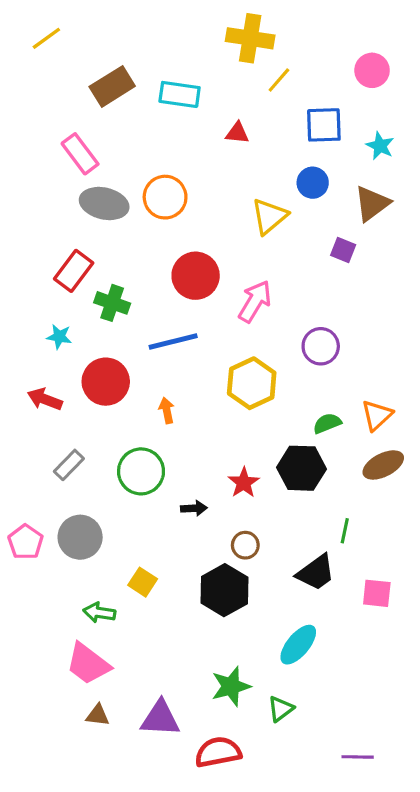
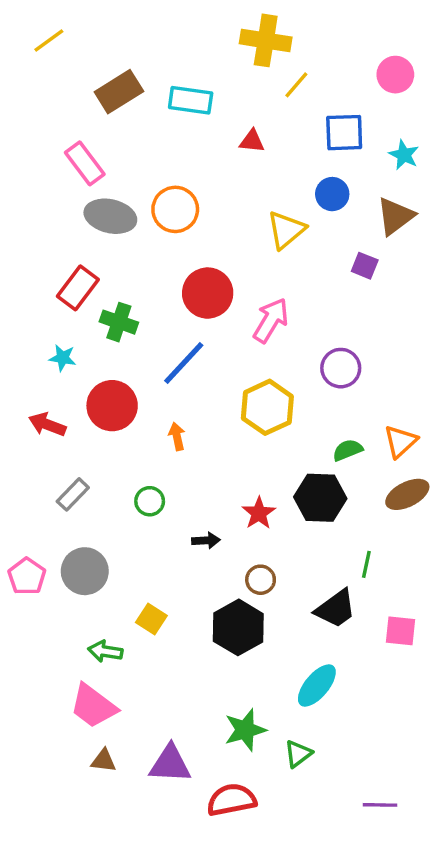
blue line: (173, 341) -> (184, 363), turned -33
green circle: (141, 471) -> (150, 501), size x0.6

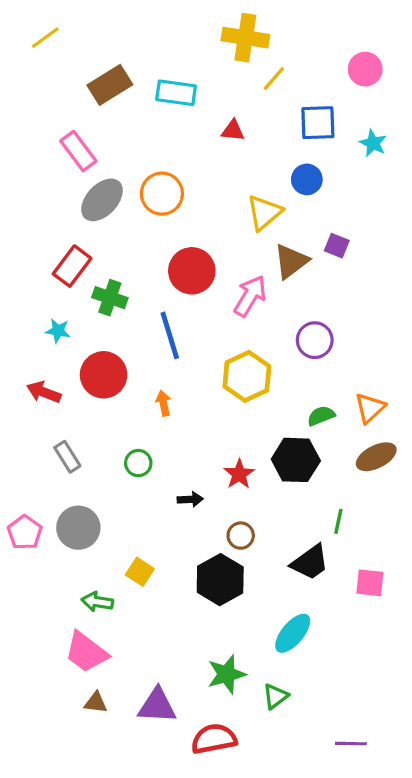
gray ellipse: (110, 216) -> (102, 200), turned -60
brown triangle: (395, 216) -> (291, 261), moved
blue line: (184, 363) -> (170, 335), turned -60
gray rectangle: (73, 494) -> (67, 457), turned -76

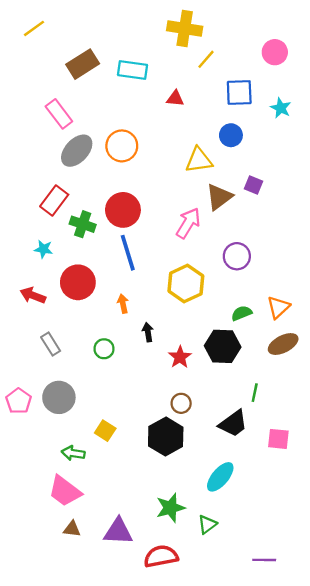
yellow triangle: (264, 213) -> (199, 160), turned 32
red circle: (192, 271) -> (123, 210), moved
black arrow: (190, 499) -> (148, 332), moved, turned -96

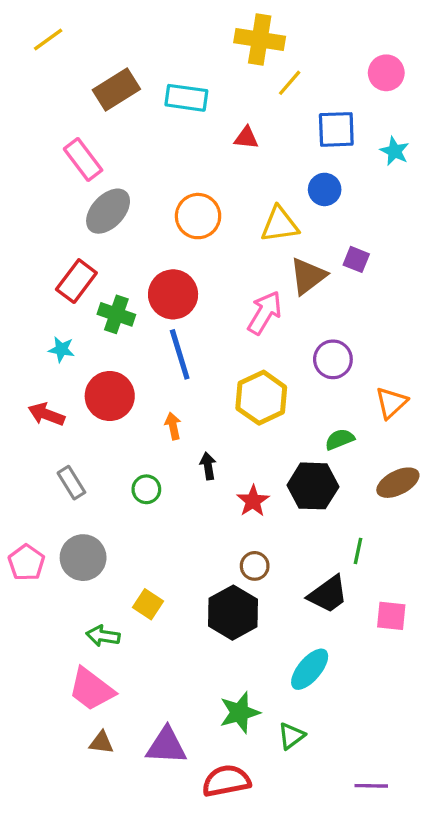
orange circle: (122, 146) -> (198, 216), moved
orange triangle: (278, 307) -> (391, 403), moved

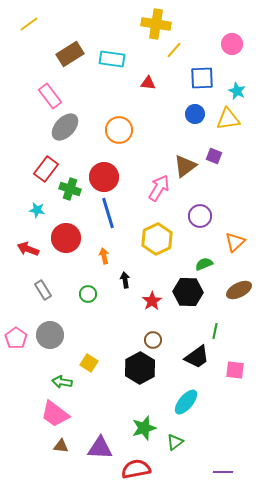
yellow triangle: (280, 224) -> (228, 119), moved

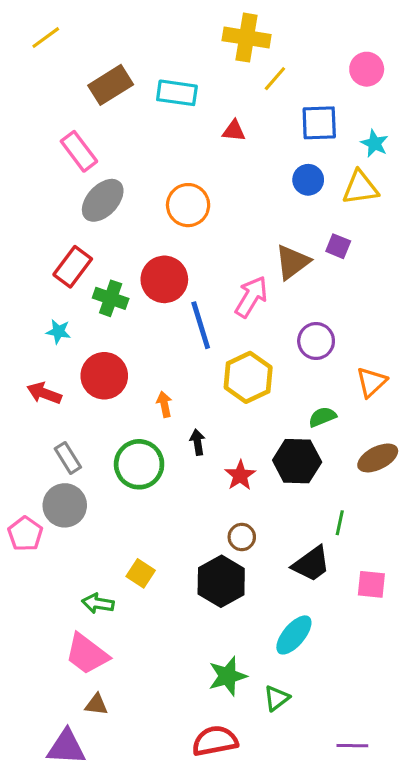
blue line: (108, 213) -> (201, 325), moved
green circle: (88, 294) -> (139, 464), size x1.8
gray circle: (50, 335) -> (65, 505), moved
purple triangle: (100, 448) -> (66, 747), moved

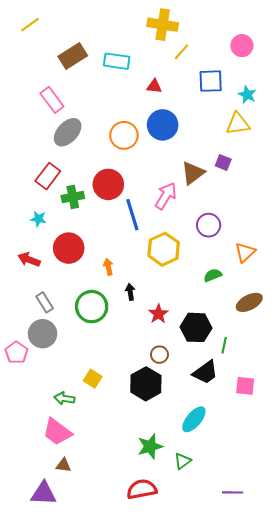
blue circle: (308, 180) -> (163, 125), moved, size x1.5
green cross: (111, 298) -> (73, 197), turned -30
black hexagon: (297, 461) -> (196, 327), moved

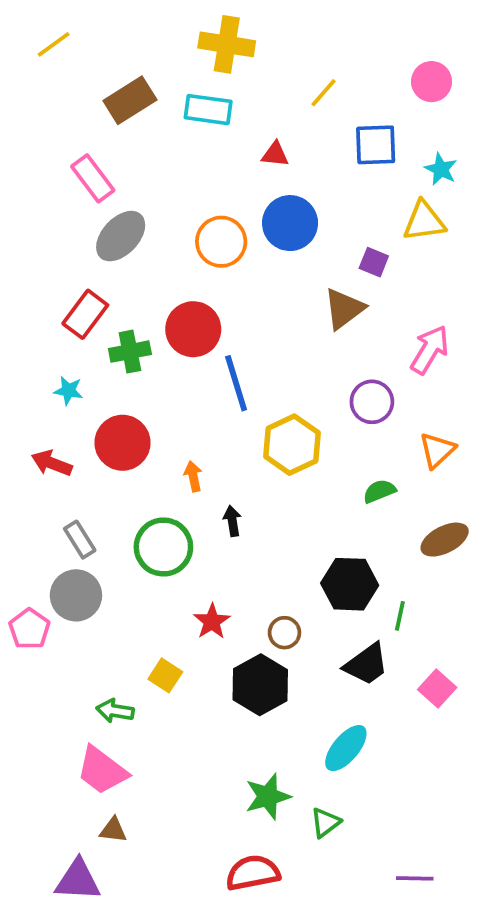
yellow cross: (163, 25) -> (227, 44), moved
purple square: (223, 162) -> (374, 262), moved
pink arrow: (166, 196) -> (430, 350), moved
red star: (158, 314) -> (212, 621), moved
pink square: (245, 386) -> (437, 688), turned 36

